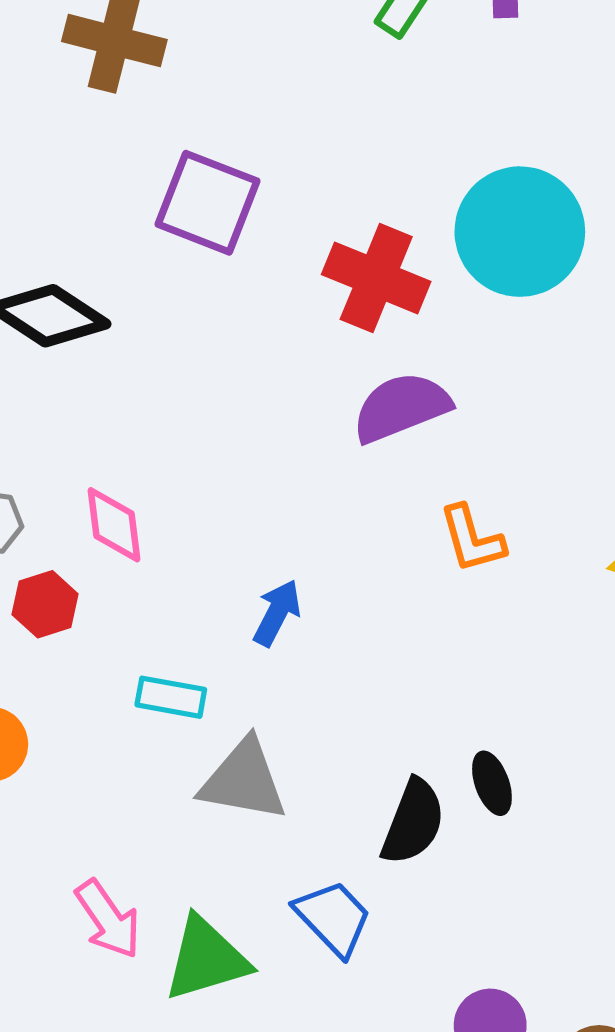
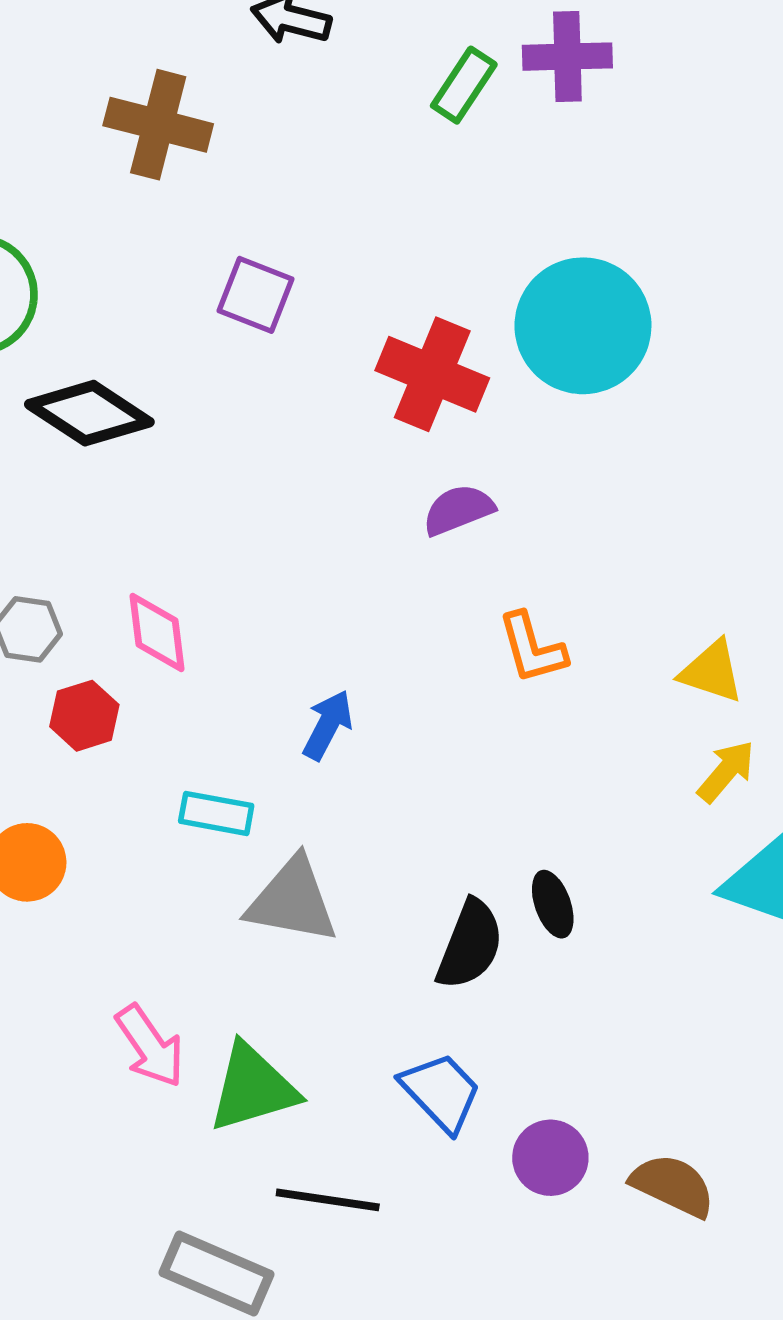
purple square: (207, 203) -> (256, 295), size x0.7
purple semicircle: (401, 407) -> (458, 510), size x0.7
blue trapezoid: (333, 918) -> (441, 1092), moved

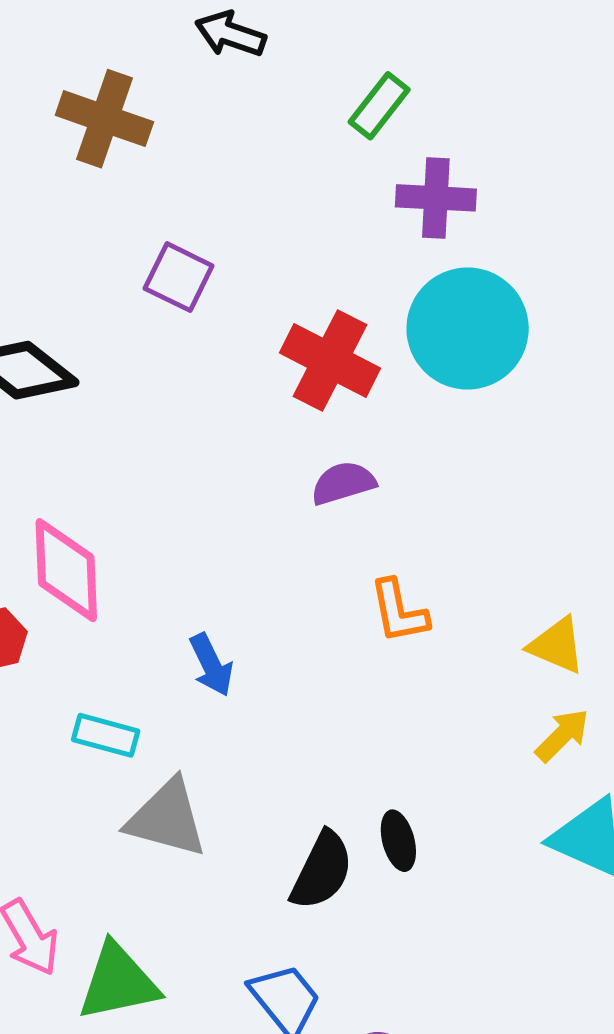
purple cross: (567, 57) -> (436, 198), moved
pink diamond: (157, 633) -> (66, 570), size x1.4
blue arrow: (328, 725) -> (211, 665), turned 122

